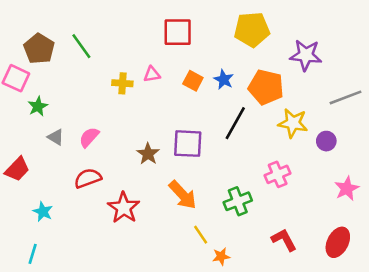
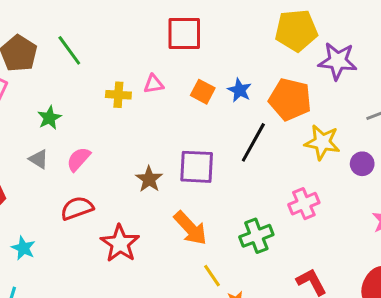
yellow pentagon: (252, 29) -> (296, 30), moved
green star: (38, 106) -> (49, 118), moved

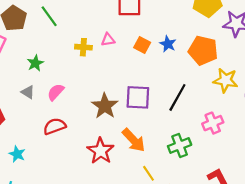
black line: (253, 142) -> (177, 97), moved
brown star: (149, 179) -> (105, 106), size x1.4
red star: (120, 243) -> (100, 151), moved

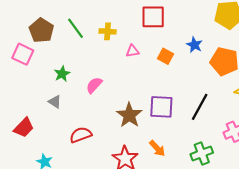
blue star: (168, 44) -> (194, 45), moved
yellow cross: (83, 47) -> (108, 31), moved
pink semicircle: (56, 92) -> (94, 85), moved
orange arrow: (134, 140) -> (157, 148), size x0.7

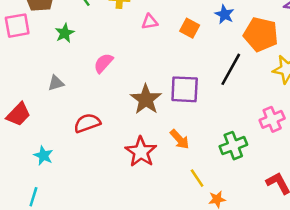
pink square: (23, 54) -> (17, 26), turned -35
green star: (62, 74) -> (65, 33), moved
gray triangle: (55, 102) -> (56, 83), turned -48
black line: (200, 107) -> (231, 69), moved

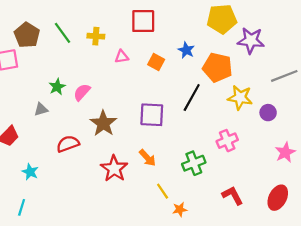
green star: (65, 33) -> (57, 87), moved
brown star: (146, 99) -> (103, 123), moved

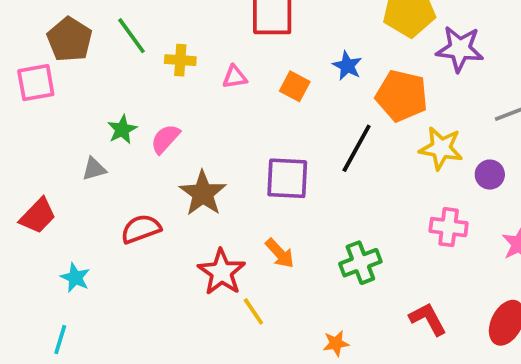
yellow cross: (96, 36) -> (180, 60), moved
pink cross: (227, 141) -> (449, 227), moved, turned 30
yellow line: (163, 191) -> (253, 311), moved

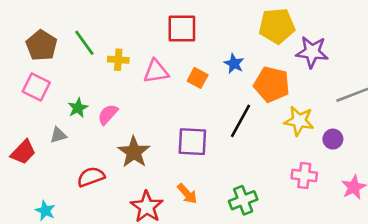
pink triangle: (235, 77) -> (156, 71), size x1.5
pink square: (36, 83) -> (36, 87), moved, turned 36
red trapezoid: (38, 216) -> (23, 152), moved

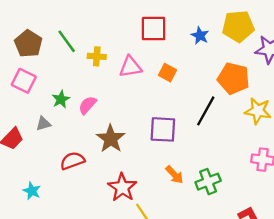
blue star: (234, 64) -> (200, 36), moved
orange arrow: (187, 194) -> (174, 175), moved

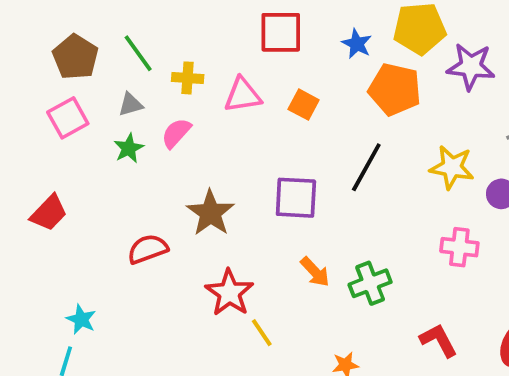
orange pentagon: (234, 78) -> (395, 89), moved
pink square: (24, 81) -> (68, 118), turned 35
pink semicircle: (87, 105) -> (176, 133), moved
gray triangle: (43, 124) -> (131, 105), moved
cyan star: (32, 191) -> (81, 319), moved

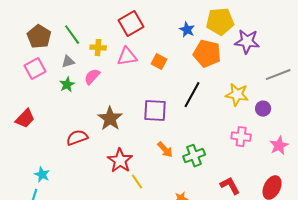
red square: (281, 32) -> (131, 24), moved, turned -30

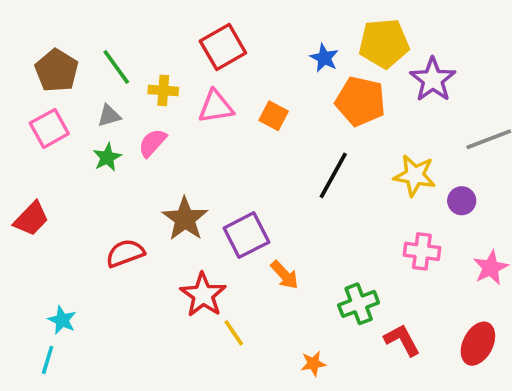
purple star: (247, 42) -> (433, 80), turned 30
purple square: (155, 111) -> (246, 235), moved, turned -30
green cross: (194, 156) -> (359, 304), moved

